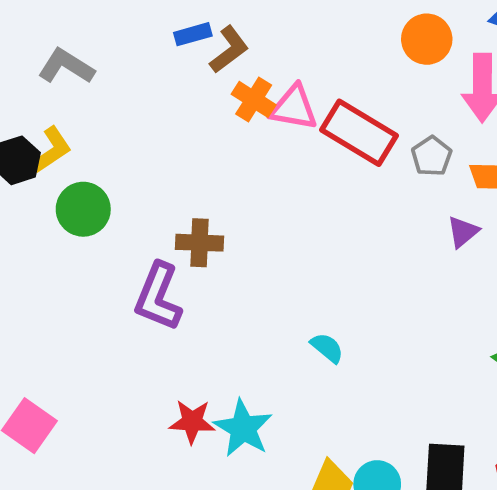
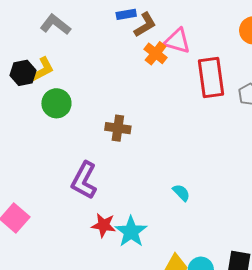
pink triangle: (294, 108) -> (177, 41), moved
red rectangle: (359, 133) -> (211, 77), turned 45
purple L-shape: (158, 297) -> (84, 180), moved

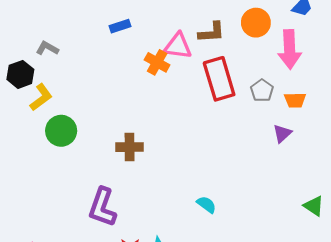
gray L-shape: (55, 25) -> (47, 48), size x0.7
brown L-shape: (145, 25) -> (212, 32), moved, turned 36
black hexagon: (23, 73) -> (20, 74), moved

